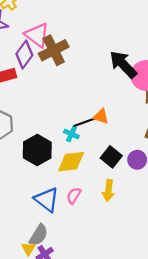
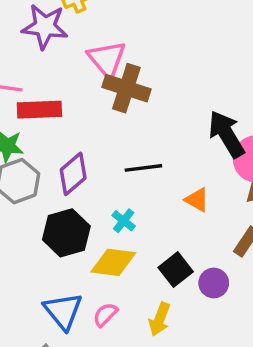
brown cross: (54, 50) -> (126, 88), turned 32
purple diamond: (24, 54) -> (73, 174), moved
orange triangle: (101, 116) -> (197, 200), moved
black line: (85, 122) -> (143, 168), moved

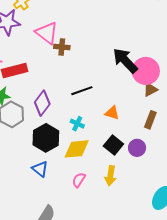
brown cross: (126, 88) -> (62, 47), size x0.6
orange triangle: (197, 200) -> (112, 113), moved
blue triangle: (63, 311) -> (40, 169), moved, size x0.7

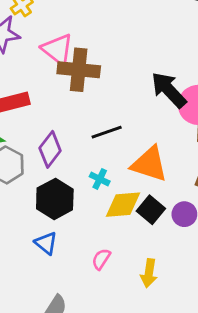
brown cross: (62, 47) -> (79, 70), size x1.8
orange triangle: (112, 113) -> (149, 164), size x1.8
yellow diamond: (77, 149) -> (123, 205), moved
yellow arrow: (110, 176) -> (149, 273), moved

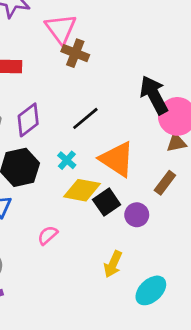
brown cross: (79, 70) -> (75, 53), size x0.7
black line: (107, 132) -> (85, 118), turned -36
yellow arrow: (149, 273) -> (113, 264), moved

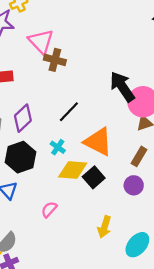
purple circle: (137, 215) -> (134, 185), moved

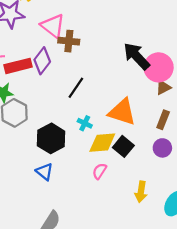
black line: (69, 112) -> (76, 88), moved
purple diamond: (23, 118) -> (42, 61), moved
pink semicircle: (49, 209) -> (99, 171), moved

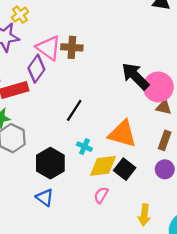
brown cross: (69, 41) -> (72, 47), moved
purple diamond: (42, 61) -> (36, 69), moved
brown triangle: (163, 87) -> (164, 107), turned 42

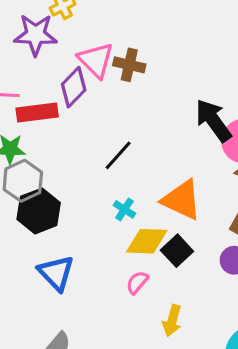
black hexagon: (50, 163) -> (39, 211), moved
blue triangle: (45, 197) -> (56, 273), size x1.4
yellow arrow: (144, 215) -> (172, 321), moved

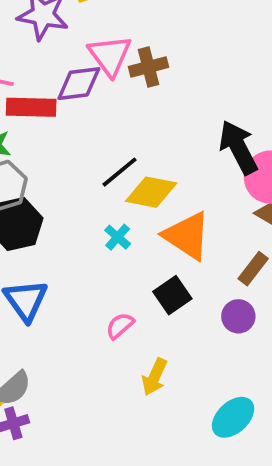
brown cross: (129, 65) -> (148, 67), turned -36
purple diamond: (74, 87) -> (79, 84), turned 30
yellow diamond: (147, 241) -> (151, 192), moved

